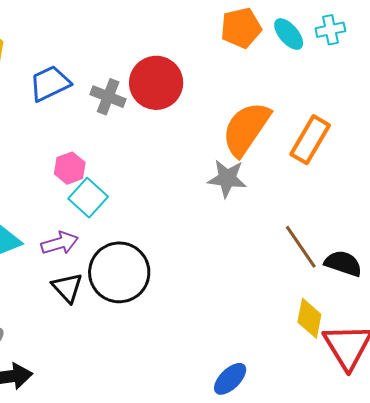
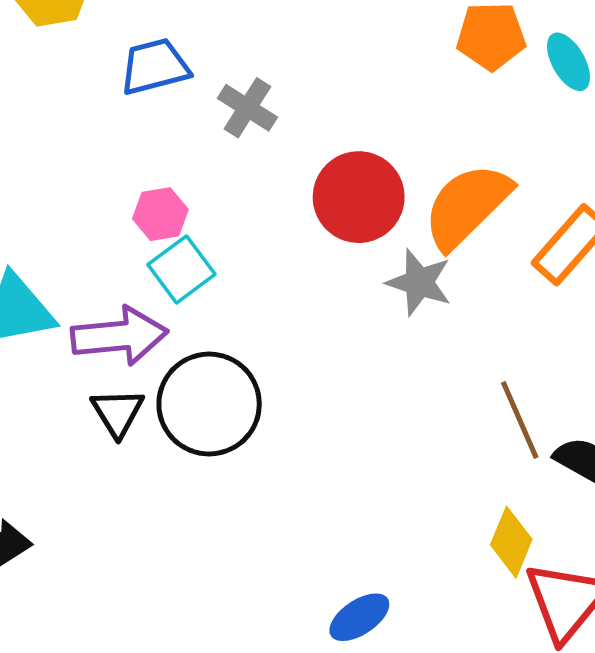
red circle: (156, 83) -> (359, 197), moved
purple arrow: (60, 243) -> (119, 336), size x1.5

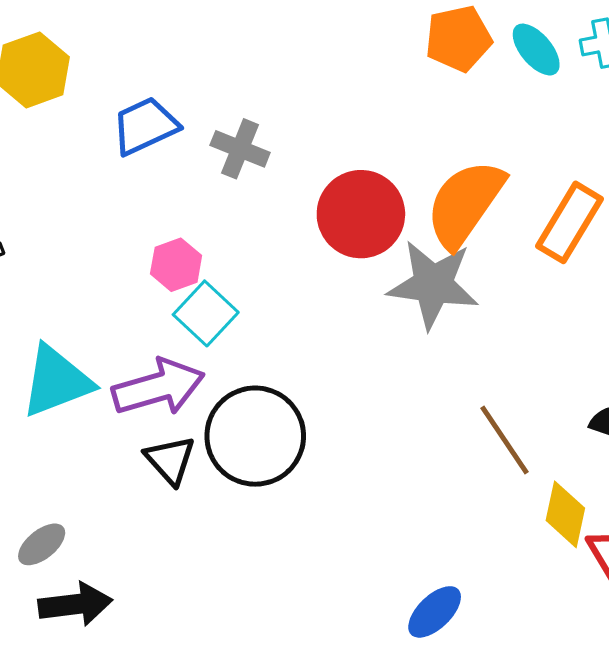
gray star: (419, 282) -> (433, 284), size x1.4
brown line: (520, 420) -> (504, 440), moved

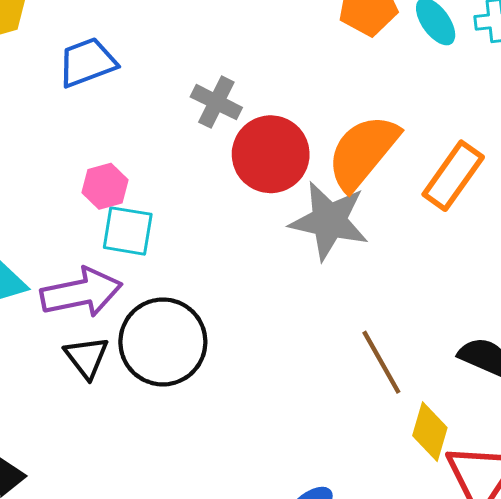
gray cross: (240, 149) -> (216, 102), moved
cyan square: (206, 313) -> (128, 231), turned -38

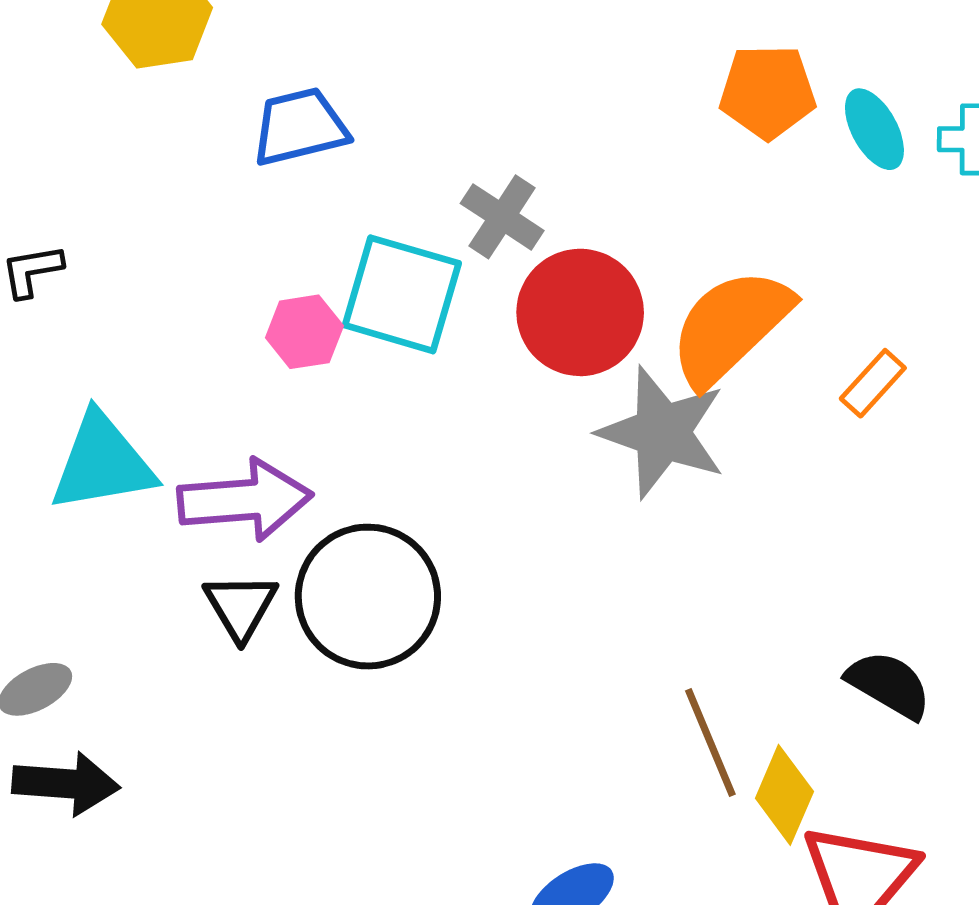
orange rectangle: (453, 176) -> (873, 383), size x0.6
cyan square: (128, 231) -> (402, 294), moved, size x1.4
brown line: (381, 362) -> (710, 743), moved

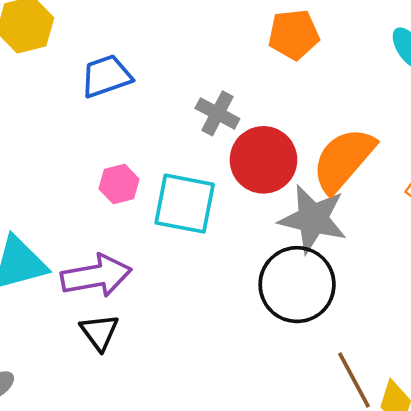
orange pentagon: (768, 92) -> (294, 35), moved
cyan square: (402, 294) -> (185, 204), moved
black circle: (368, 597) -> (297, 285), moved

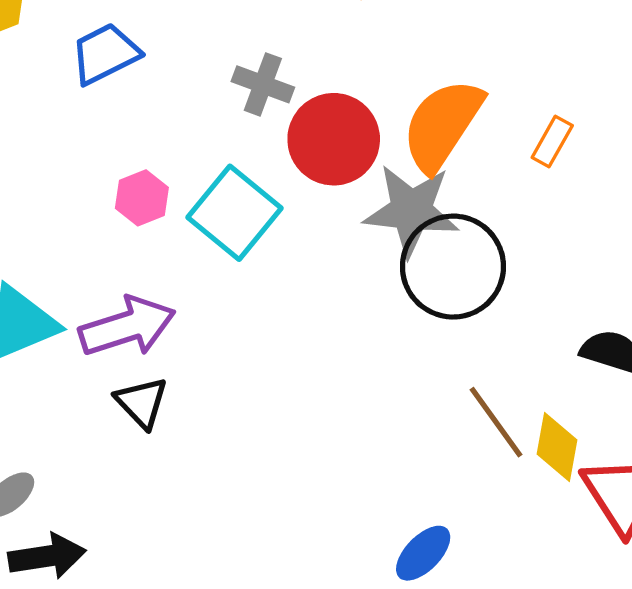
cyan square: (185, 204) -> (234, 213), turned 36
black circle: (297, 285) -> (453, 267), moved

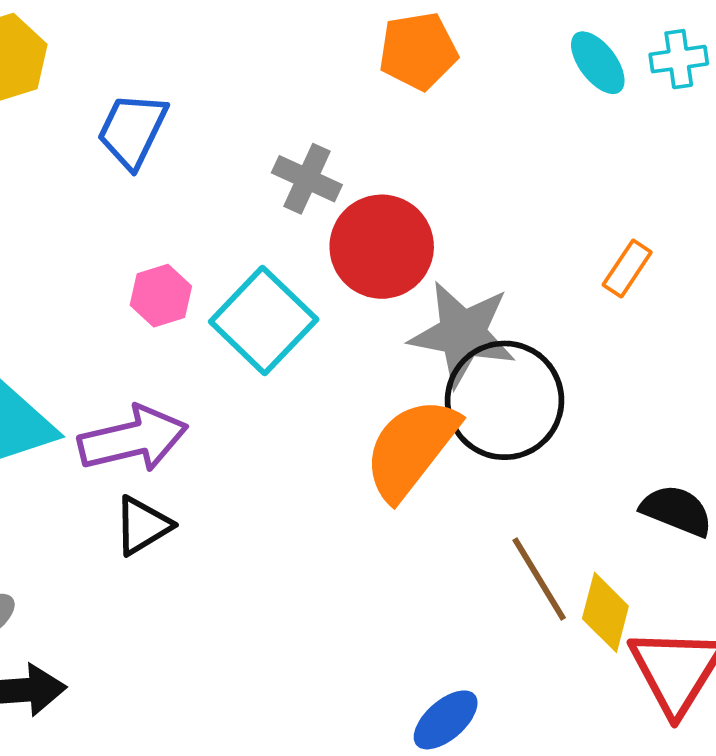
blue trapezoid: (105, 54) -> (132, 130), turned -42
orange semicircle: (442, 125) -> (411, 449), moved
black triangle: (142, 402) -> (142, 526), turned 38

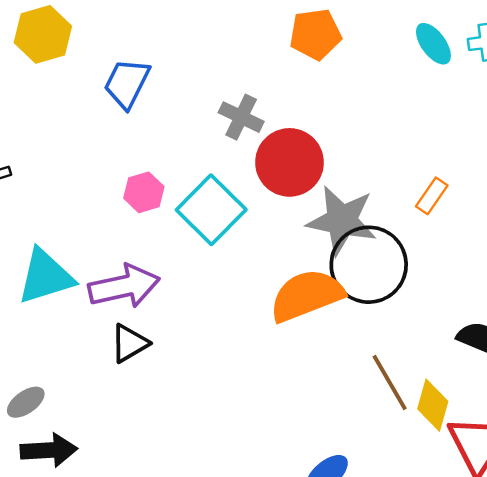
orange rectangle: (627, 269) -> (432, 196), moved
orange semicircle: (411, 449) -> (307, 295), turned 30

